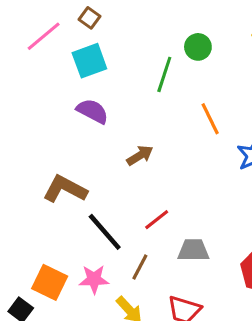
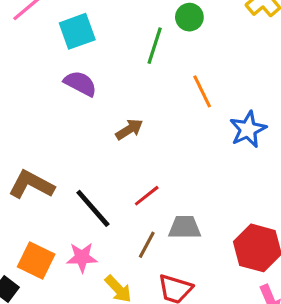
brown L-shape: (65, 189) -> (31, 185), moved
brown line: (140, 267) -> (147, 245), moved

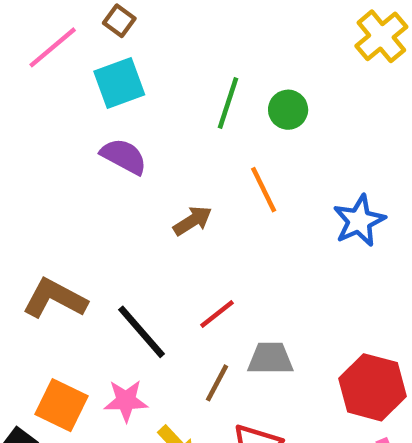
green circle: (189, 17) -> (288, 110), moved
orange line: (202, 91) -> (264, 190), moved

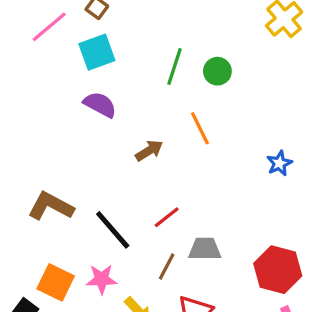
blue star: (359, 221) -> (279, 163), moved, size x0.7

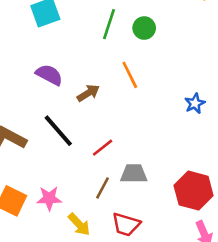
purple semicircle: (100, 105) -> (49, 75), moved
black line: (113, 230) -> (58, 131), moved

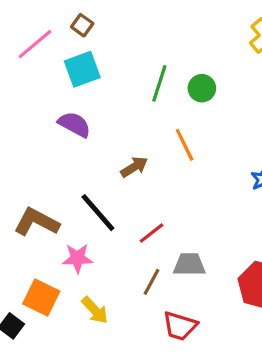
purple semicircle: (49, 75) -> (74, 124), moved
pink star: (49, 198) -> (77, 258), moved
yellow arrow: (79, 224) -> (95, 310), moved

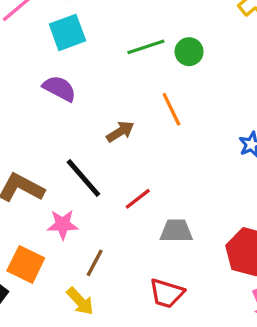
green line: (159, 83) -> (146, 47), turned 54
brown line: (151, 282) -> (95, 263), moved
yellow arrow: (95, 310) -> (80, 301), moved

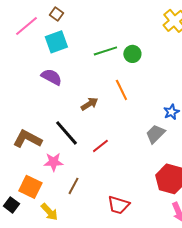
gray trapezoid: (176, 231) -> (155, 134), moved, turned -45
yellow arrow: (80, 301) -> (49, 212), moved

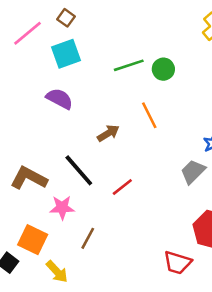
red trapezoid: (118, 205) -> (177, 263), moved

